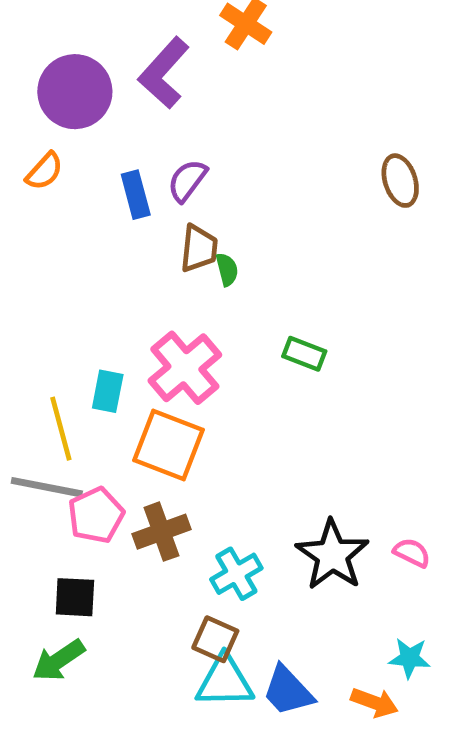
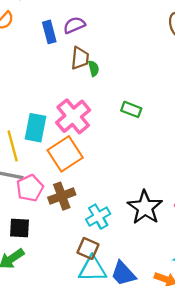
purple semicircle: (187, 181) -> (74, 25), turned 30
cyan rectangle: (108, 391) -> (36, 128), size x1.4
orange square: (168, 445) -> (65, 154), turned 36

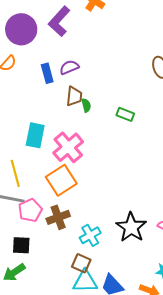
green rectangle: (131, 109) -> (125, 114), moved
cyan rectangle: (36, 128) -> (35, 135), moved

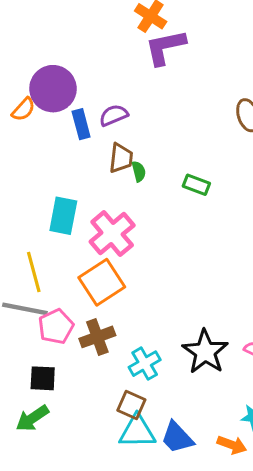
purple L-shape: (59, 21) -> (165, 47), moved, turned 36
purple circle: (21, 29) -> (53, 89), moved

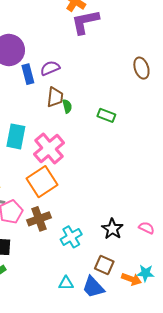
black star: (205, 352) -> (112, 229), size x0.7
brown square: (131, 405) -> (104, 265), moved
cyan triangle: (137, 432) -> (66, 283), size x0.6
orange arrow: (232, 445) -> (131, 279), moved

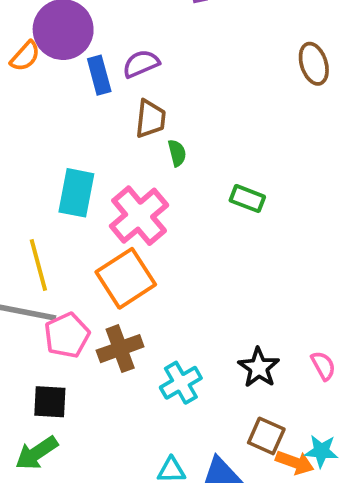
green semicircle: (67, 106) -> (177, 153), moved
green rectangle: (106, 115) -> (247, 199), moved
pink semicircle: (147, 228) -> (323, 366), turned 35
brown square: (104, 265) -> (266, 436), moved

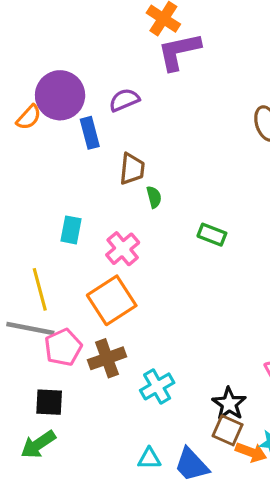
purple semicircle: (141, 64) -> (124, 100), moved
cyan rectangle: (76, 193) -> (71, 230), size x0.7
pink cross: (139, 216) -> (123, 249), size x0.7
black star: (259, 368) -> (229, 404), moved

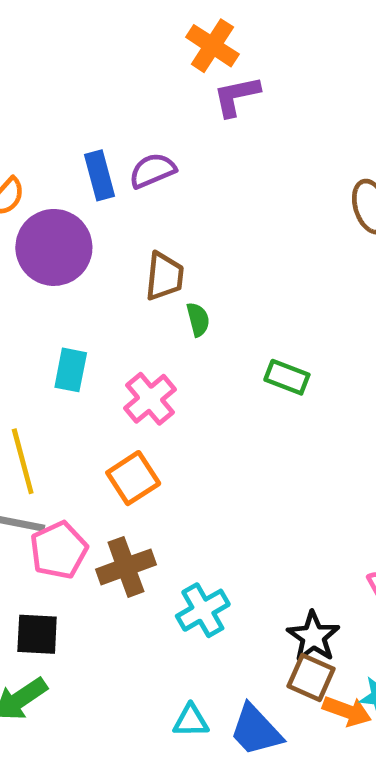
purple L-shape: (179, 51) -> (236, 96), size x0.7
purple circle: (60, 95) -> (54, 247), moved
blue rectangle: (90, 133) -> (100, 175), moved
orange square: (112, 300) -> (133, 478), size x0.7

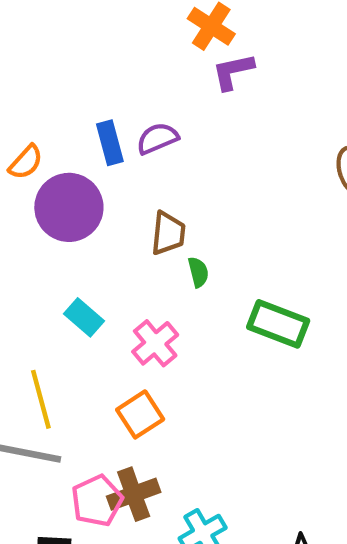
cyan rectangle: (71, 370) -> (84, 317), turned -60
green rectangle: (287, 377) -> (278, 324), size x1.5
pink pentagon: (59, 550) -> (97, 501), moved

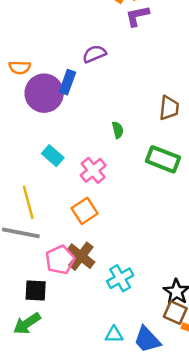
blue rectangle: (110, 143) -> (67, 82), moved, turned 35
orange semicircle: (26, 162) -> (20, 67), turned 50
brown trapezoid: (168, 233) -> (169, 108), moved
brown cross: (134, 494) -> (81, 256), turned -32

